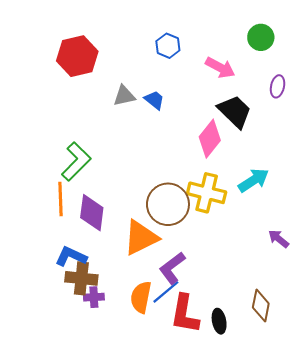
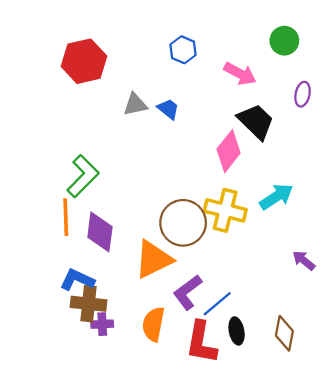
blue line: (166, 292) -> (217, 304), moved
black ellipse: (219, 321) -> (237, 331), moved

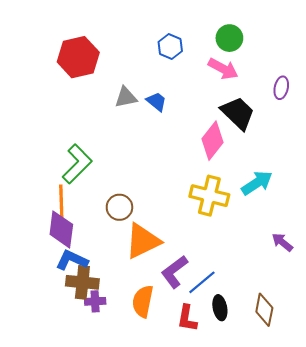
green circle: (284, 41) -> (229, 38), moved
brown circle: (183, 223) -> (119, 207), moved, size x0.6
purple diamond: (100, 232) -> (61, 229), moved
red L-shape: (201, 342) -> (187, 318), size x0.7

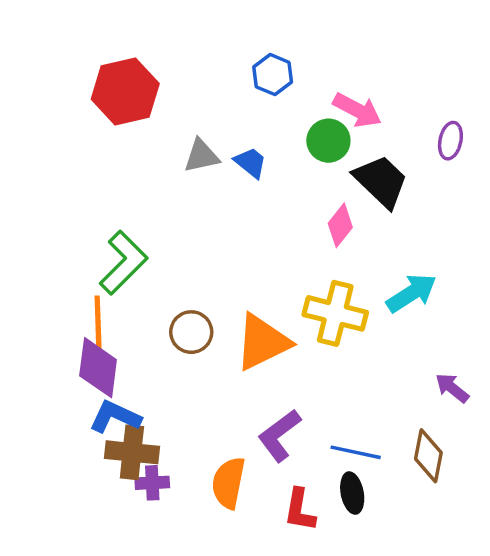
green circle: (229, 38) -> (328, 141), moved
pink diamond: (213, 141) -> (340, 225), size x0.7
orange triangle: (143, 241) -> (262, 342), moved
blue line: (202, 282) -> (356, 452), moved, turned 52
brown diamond: (264, 310) -> (428, 456), moved

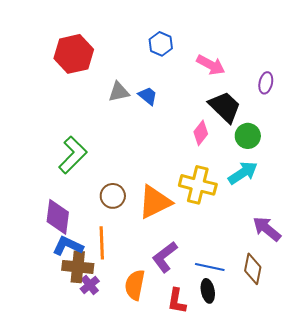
green circle: (328, 141) -> (248, 136), moved
orange line: (98, 324) -> (102, 243), moved
purple arrow: (452, 388) -> (267, 229), size x1.4
purple cross: (152, 483) -> (90, 285), turned -36

